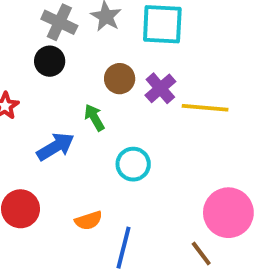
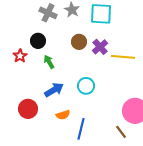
black circle: (50, 61) -> (38, 41), moved
green arrow: (94, 117) -> (49, 62), moved
blue arrow: (55, 147) -> (54, 90), moved

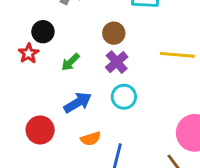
black circle: (38, 41) -> (43, 32), moved
purple cross: (100, 47) -> (117, 62), moved
green arrow: (49, 62) -> (70, 62), turned -104

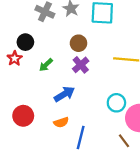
cyan circle: (124, 97) -> (116, 103), moved
blue arrow: (78, 103) -> (64, 94), moved

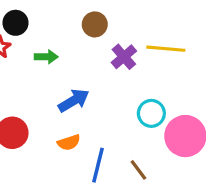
green arrow: (46, 65) -> (46, 57), turned -136
purple cross: (81, 65) -> (124, 57), moved
brown line: (124, 141) -> (138, 170), moved

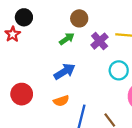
green arrow: (46, 57) -> (67, 39), moved, turned -35
cyan circle: (151, 113) -> (119, 70), moved

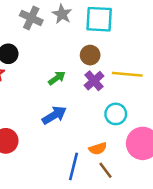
brown circle: (79, 18) -> (90, 55), moved
orange semicircle: (61, 101) -> (98, 149), moved

